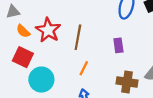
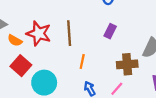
purple rectangle: (118, 45) -> (110, 31), turned 48
red square: (23, 57) -> (21, 66), turned 30

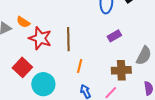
purple rectangle: (110, 31) -> (114, 36), moved, turned 32
orange semicircle: (15, 40) -> (23, 22), moved

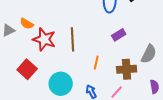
orange line: (80, 66) -> (96, 62), moved
cyan circle: (43, 84) -> (61, 84), moved

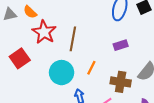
cyan circle: (61, 84) -> (62, 73), moved

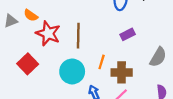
brown cross: (121, 82) -> (122, 72), moved

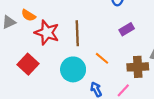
orange line: (102, 62) -> (102, 58), turned -64
brown cross: (122, 72) -> (138, 67), moved

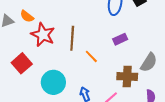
orange line: (102, 58) -> (91, 56), moved
cyan circle: (73, 69) -> (53, 82), moved

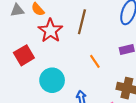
brown line: (72, 38) -> (82, 22), moved

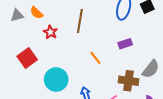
red star: (50, 31) -> (50, 32), size x0.6

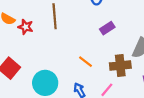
red star: (50, 32) -> (26, 27), moved
orange line: (95, 58) -> (86, 62), moved

